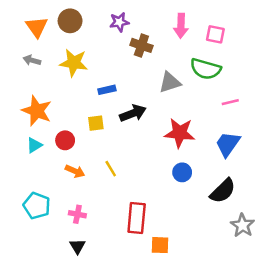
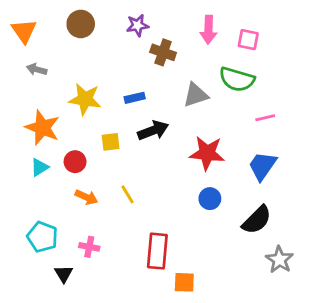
orange triangle: (37, 27) -> (24, 31), moved
yellow star: (74, 63) -> (85, 99), moved
blue rectangle: (107, 90) -> (135, 98), moved
black triangle: (77, 246) -> (64, 274), moved

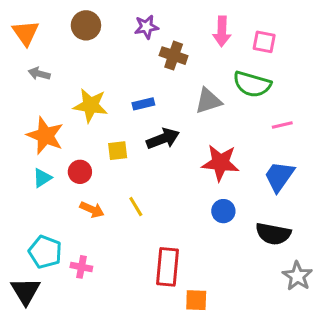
black semicircle: (257, 220) -> (273, 234), turned 56
pink cross: (89, 247) -> (81, 267), moved
black triangle: (64, 274) -> (26, 291), moved, size x1.5

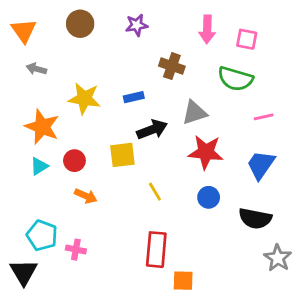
brown cross: (174, 56) -> (172, 66), moved
gray triangle: (208, 101) -> (194, 113), moved
yellow square: (118, 151) -> (122, 155), moved, size x1.4
yellow line: (136, 207) -> (155, 192), moved

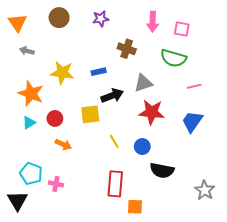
blue circle: (209, 197) -> (142, 147), moved
black semicircle: (255, 218) -> (162, 170), moved

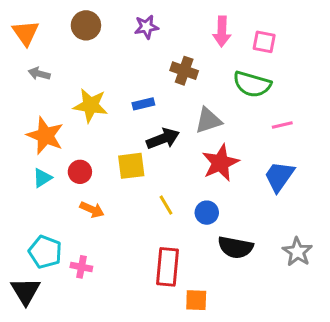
red star: (152, 112) -> (220, 163), turned -30
gray star: (205, 190) -> (297, 252), moved

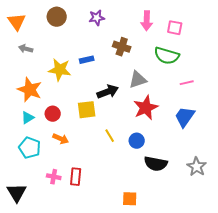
blue rectangle: (143, 104) -> (87, 60), moved
cyan pentagon: (45, 252) -> (30, 148), moved
red rectangle: (168, 267) -> (76, 177), moved, size x0.7

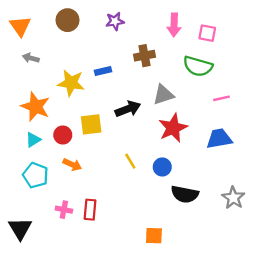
brown cross: (122, 47) -> (144, 56), turned -30
yellow square: (87, 110) -> (91, 124), moved
blue trapezoid: (185, 117) -> (219, 139), turned 45

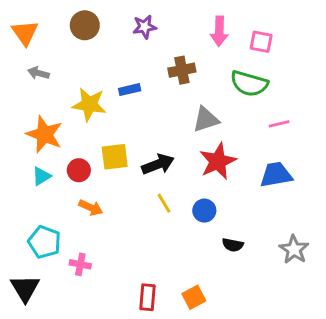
black arrow: (128, 109) -> (158, 164), moved
cyan pentagon: (36, 175) -> (44, 242), moved
black semicircle: (185, 194) -> (233, 245), size x0.6
red rectangle: (90, 210) -> (148, 297), moved
orange square: (154, 236) -> (194, 297), turned -30

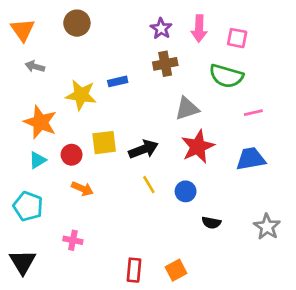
purple star: (145, 27) -> (161, 29), moved, turned -30
cyan pentagon: (44, 242) -> (28, 206), moved

